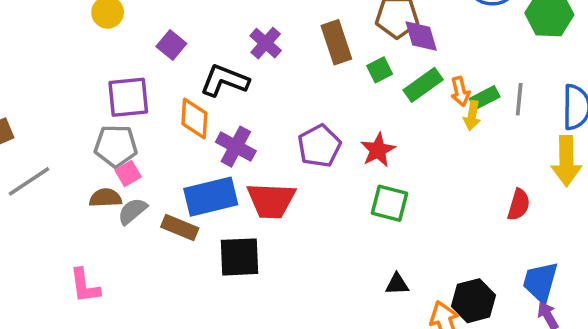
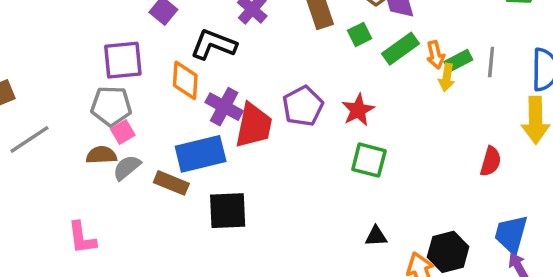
red trapezoid: (271, 201) -> (254, 125), moved, turned -81

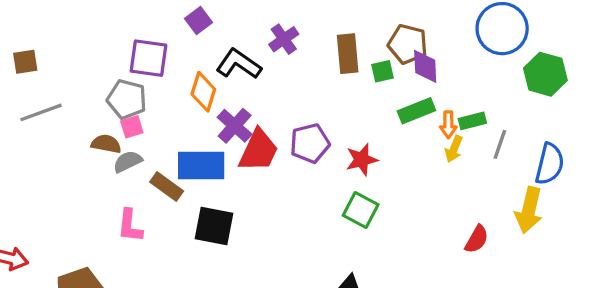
green square: (360, 34) -> (382, 71), moved
green rectangle: (458, 61) -> (472, 121), moved
pink L-shape: (82, 238) -> (130, 226), moved

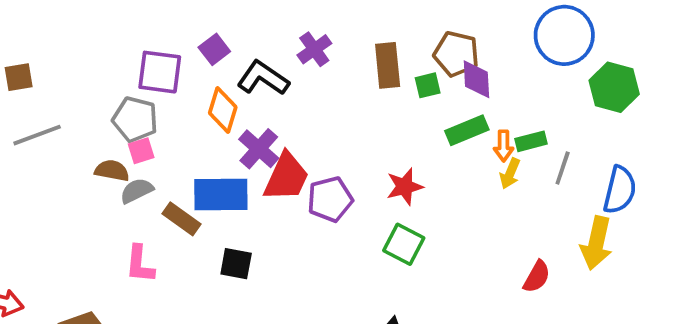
purple square: (199, 20) -> (214, 49), moved
purple pentagon: (310, 143) -> (330, 199), moved
black square: (214, 226) -> (236, 264), size x0.7

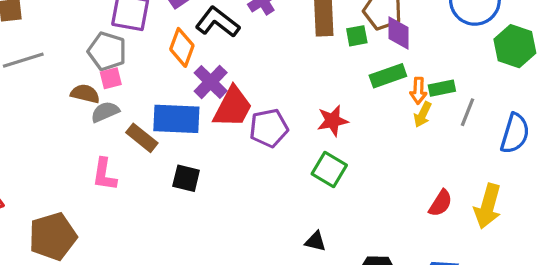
yellow arrow: (596, 243) -> (488, 206), moved

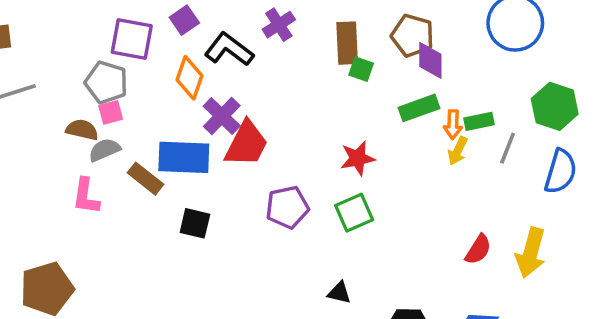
green square: (357, 36) -> (361, 69), moved, turned 30
green hexagon: (515, 46) -> (555, 106), moved
purple pentagon: (269, 128) -> (287, 207), moved
green square: (329, 170) -> (354, 213), turned 36
pink L-shape: (104, 174) -> (86, 196), moved

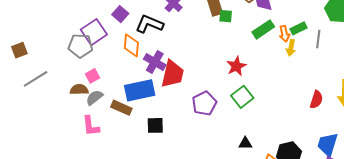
purple square: (132, 39) -> (94, 32), turned -30
gray pentagon: (106, 82) -> (80, 46), moved

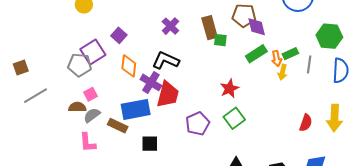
black L-shape: (149, 24) -> (166, 60), moved

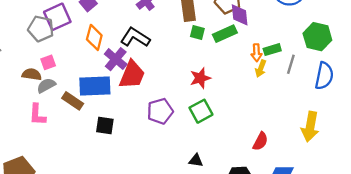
green square: (220, 40) -> (197, 32), moved
green rectangle: (256, 54) -> (225, 34), moved
red semicircle: (306, 123) -> (260, 141), moved

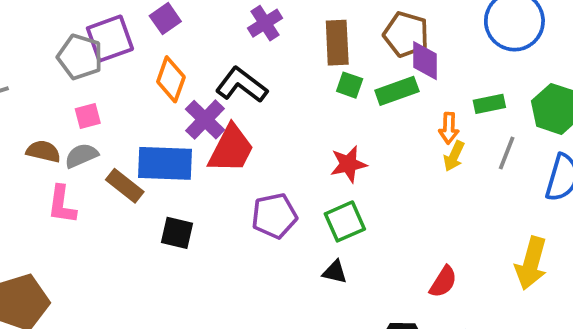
green rectangle: (272, 50) -> (489, 104), moved
brown semicircle: (32, 74) -> (43, 151), moved
black triangle: (196, 160) -> (335, 272), moved

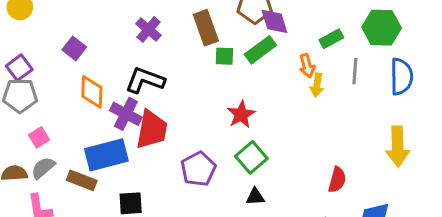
purple square: (110, 39) -> (19, 68), moved, size x0.7

